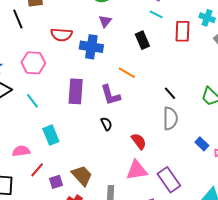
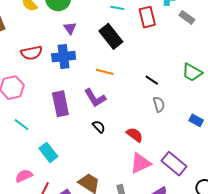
black rectangle: (142, 40) -> (111, 36), size x1.4
gray semicircle: (170, 118) -> (159, 104), size x0.7

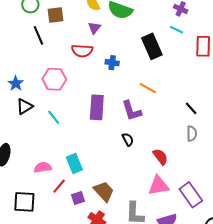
purple triangle: (70, 28) -> (94, 28), moved
black rectangle: (111, 36) -> (152, 46), moved
blue cross: (64, 57) -> (112, 63), size x0.6
cyan rectangle: (48, 152) -> (74, 163), moved

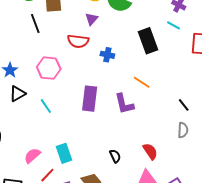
black semicircle: (128, 139) -> (115, 156), moved
pink semicircle: (43, 167) -> (32, 156), turned -36

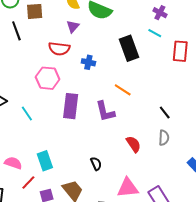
pink hexagon: (49, 68) -> (48, 78), moved
red semicircle: (150, 151) -> (133, 144), moved
pink semicircle: (32, 156) -> (13, 163), turned 60

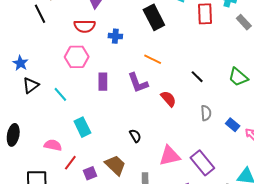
purple rectangle: (71, 106) -> (103, 82), size x0.7
gray semicircle: (164, 138) -> (206, 113), moved
red semicircle: (133, 144) -> (168, 99), moved
cyan rectangle: (45, 161) -> (82, 127), moved

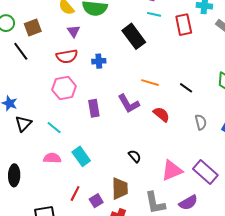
orange line: (153, 59) -> (150, 83), moved
pink semicircle: (53, 145) -> (52, 158), moved
brown trapezoid: (115, 165) -> (120, 188), turned 55

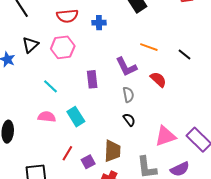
purple rectangle: (94, 108) -> (92, 79), moved
gray semicircle: (201, 122) -> (128, 95), moved
black triangle: (23, 124) -> (30, 45), moved

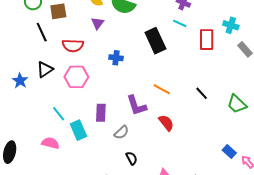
red semicircle: (67, 16) -> (73, 46), moved
black line: (185, 54) -> (202, 93), moved
gray semicircle: (128, 95) -> (121, 132), moved, turned 49
cyan rectangle: (76, 117) -> (78, 130), moved

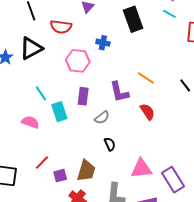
black rectangle: (155, 41) -> (133, 19), moved
black triangle: (45, 69) -> (31, 48), size x1.4
pink hexagon: (76, 77) -> (78, 61), moved

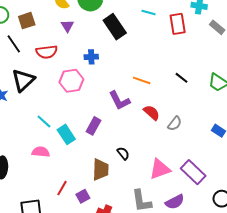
purple rectangle: (83, 96) -> (94, 126), moved, turned 36
gray semicircle: (102, 117) -> (175, 124), moved
brown trapezoid: (86, 171) -> (101, 169), moved

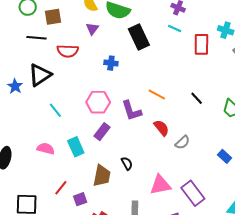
black line: (14, 44) -> (37, 38), turned -60
pink hexagon: (71, 81) -> (98, 102), moved
cyan line: (44, 121) -> (55, 110), moved
cyan rectangle: (66, 134) -> (76, 147), moved

